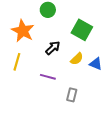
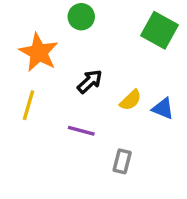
green square: (82, 30) -> (160, 30), moved

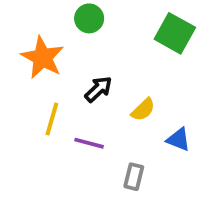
yellow line: (29, 105) -> (52, 119), moved
blue triangle: (163, 109) -> (178, 139), moved

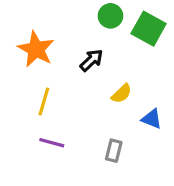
green circle: (89, 18) -> (110, 16), moved
black arrow: (98, 89) -> (91, 60), moved
purple line: (89, 143) -> (52, 143), moved

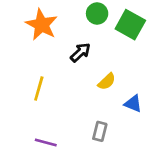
orange star: (36, 49) -> (42, 25), moved
purple line: (52, 143) -> (46, 143), moved

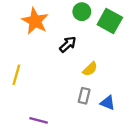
yellow line: (39, 88) -> (16, 75), moved
blue triangle: (133, 104) -> (108, 103), moved
gray rectangle: (100, 131) -> (84, 96), moved

